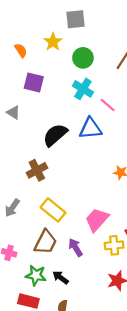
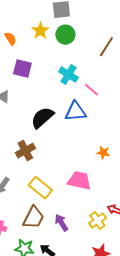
green circle: (83, 58) -> (65, 35), moved
pink trapezoid: (97, 220) -> (79, 181), moved, turned 60
yellow cross: (114, 245) -> (97, 221), turned -30

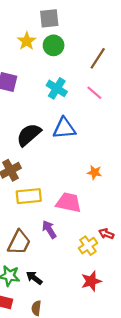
pink line: (91, 90) -> (94, 93), moved
yellow rectangle: (40, 188) -> (29, 196), moved, turned -45
purple arrow: (61, 223) -> (49, 229), moved

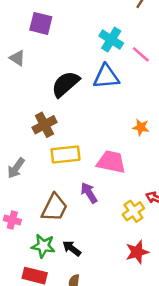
cyan cross: (57, 88) -> (111, 40), moved
pink line: (94, 93) -> (141, 54), moved

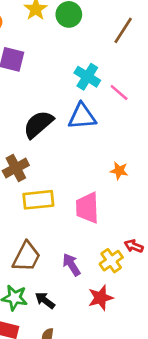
pink trapezoid: (111, 162) -> (87, 208), turned -104
purple arrow: (89, 193) -> (71, 265), moved
red star: (137, 252) -> (101, 298), moved

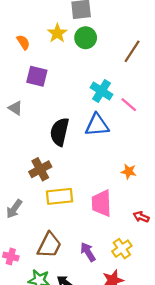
black semicircle: (38, 124) -> (60, 132), turned -36
red arrow: (134, 246) -> (141, 217), moved

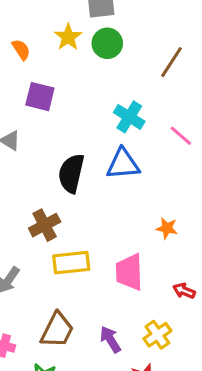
pink line: (129, 105) -> (181, 136), moved

